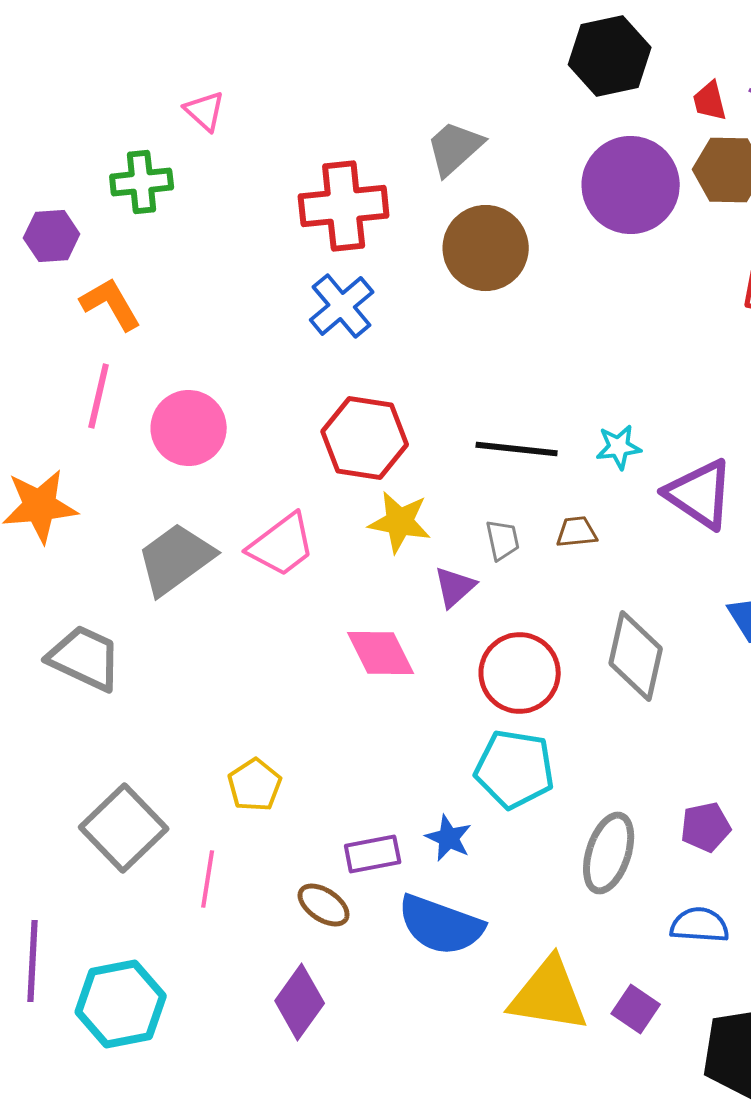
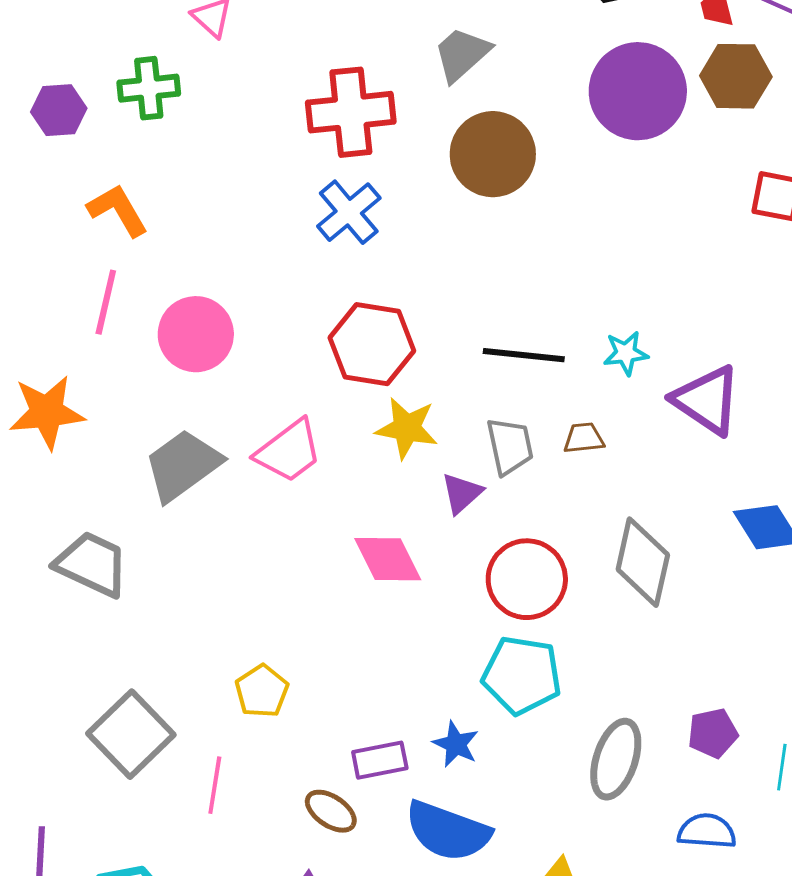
purple hexagon: (52, 236) -> (59, 110), moved
gray trapezoid: (503, 540) -> (510, 446), size x1.4

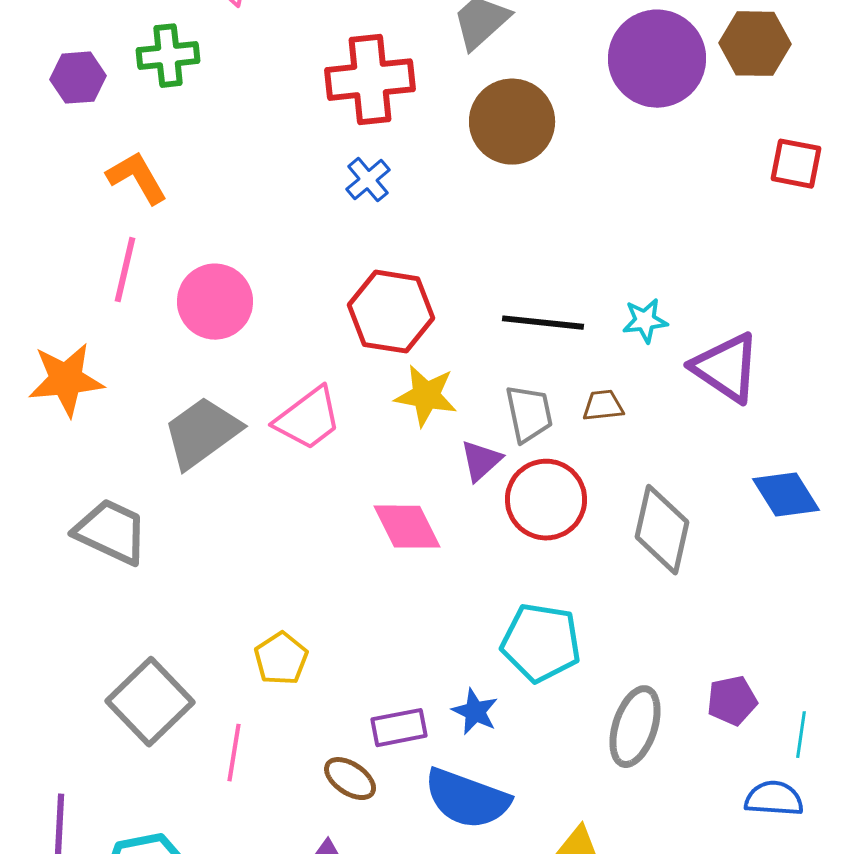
blue cross: (349, 212) -> (368, 180), size x0.7
red circle: (527, 579) -> (546, 500), moved
blue semicircle: (707, 831) -> (774, 799), moved

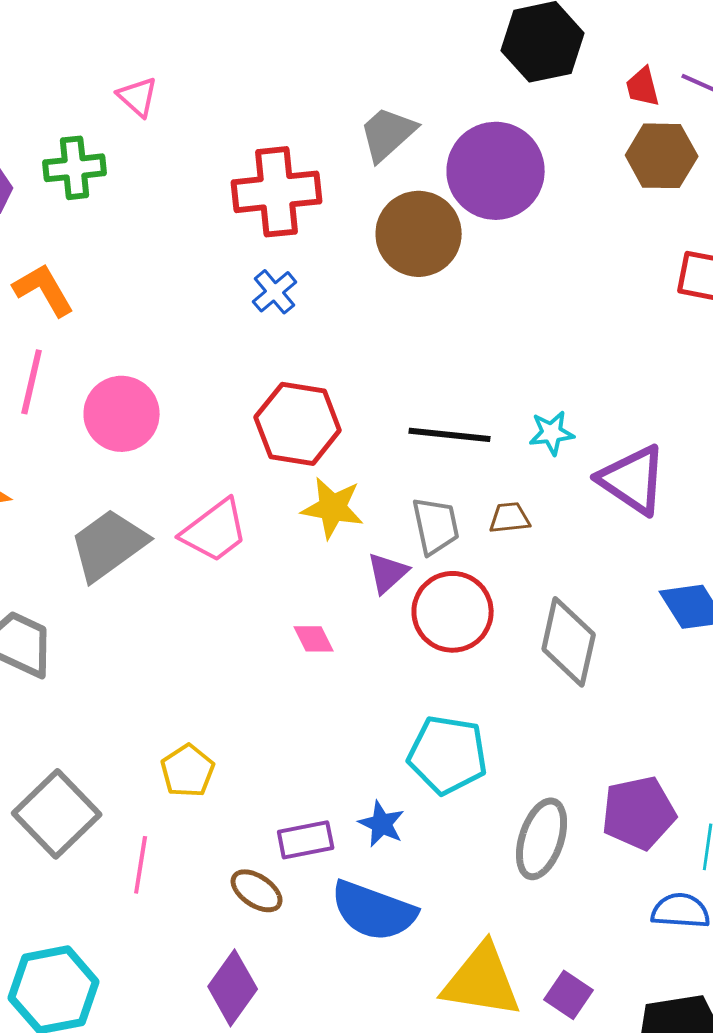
purple circle: (657, 59) -> (496, 171), moved
pink diamond: (407, 527) -> (314, 639), size x0.6
purple pentagon: (732, 701) -> (639, 813), size x1.5

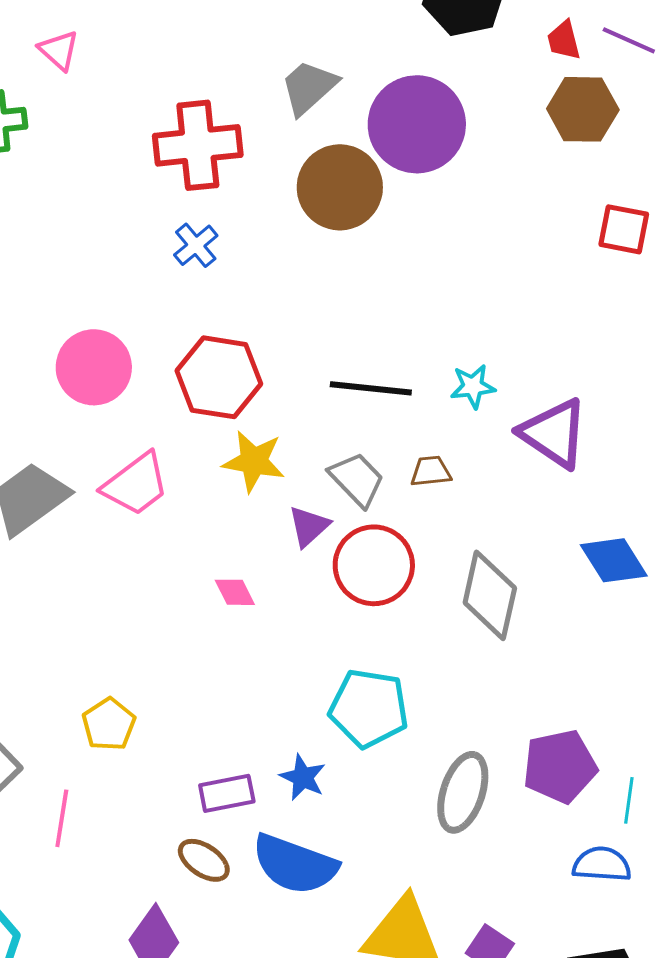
pink circle: (122, 414) -> (94, 367), moved
gray trapezoid: (436, 526) -> (357, 479), turned -32
brown ellipse: (257, 891) -> (204, 860), moved

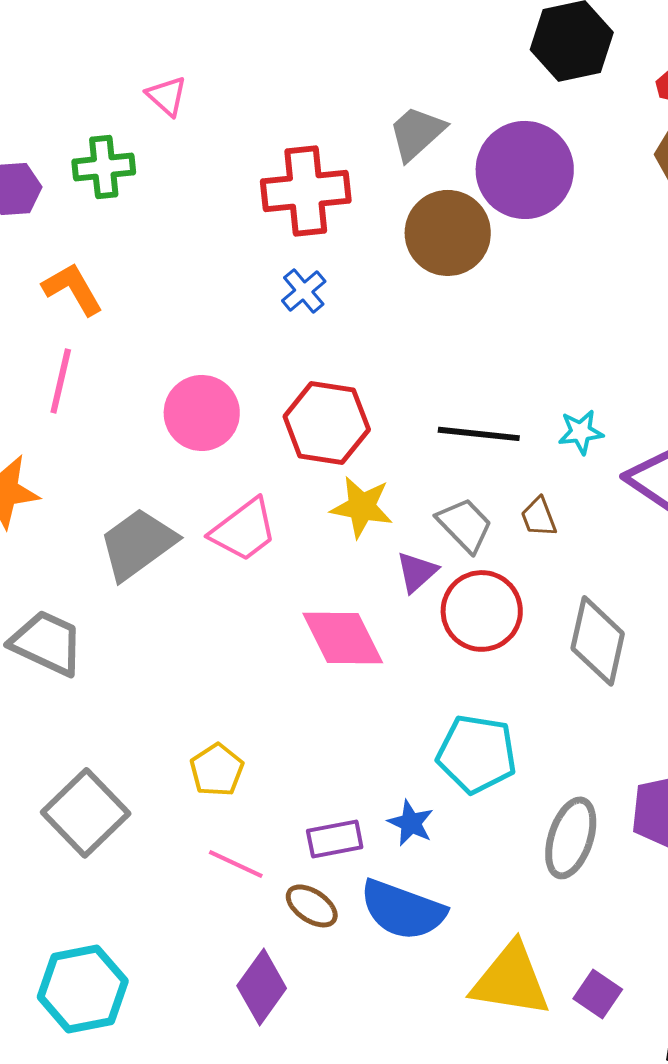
brown trapezoid: (431, 471) -> (539, 517), turned -105
pink diamond: (235, 592) -> (343, 638), size x2.0
pink line: (62, 818) -> (236, 864), moved, turned -74

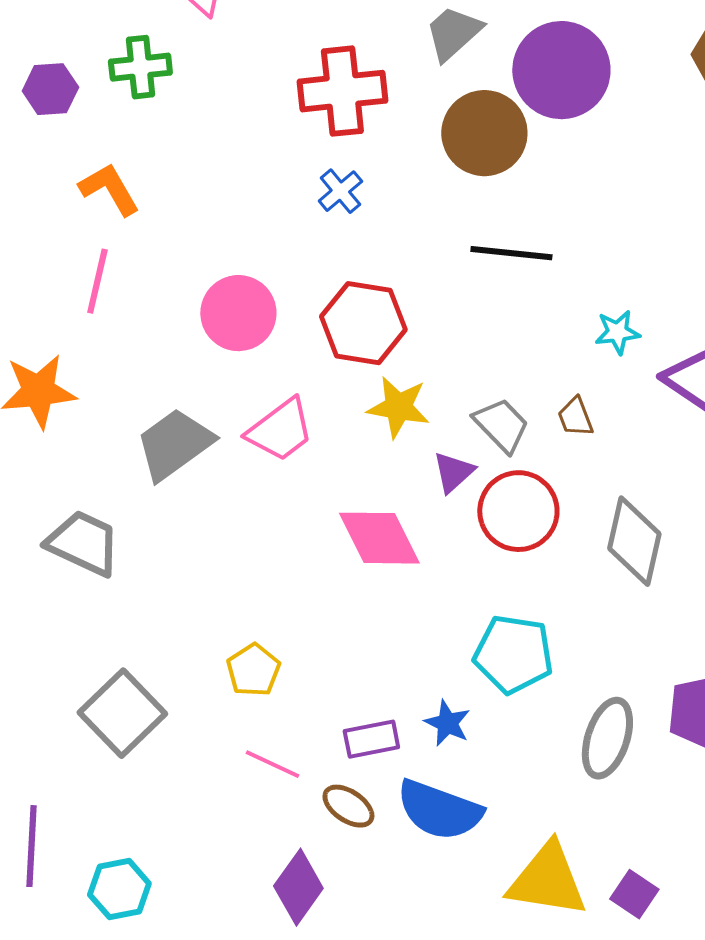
black line: (479, 434) -> (511, 253), moved
cyan hexagon: (83, 989) -> (119, 889), size x0.7

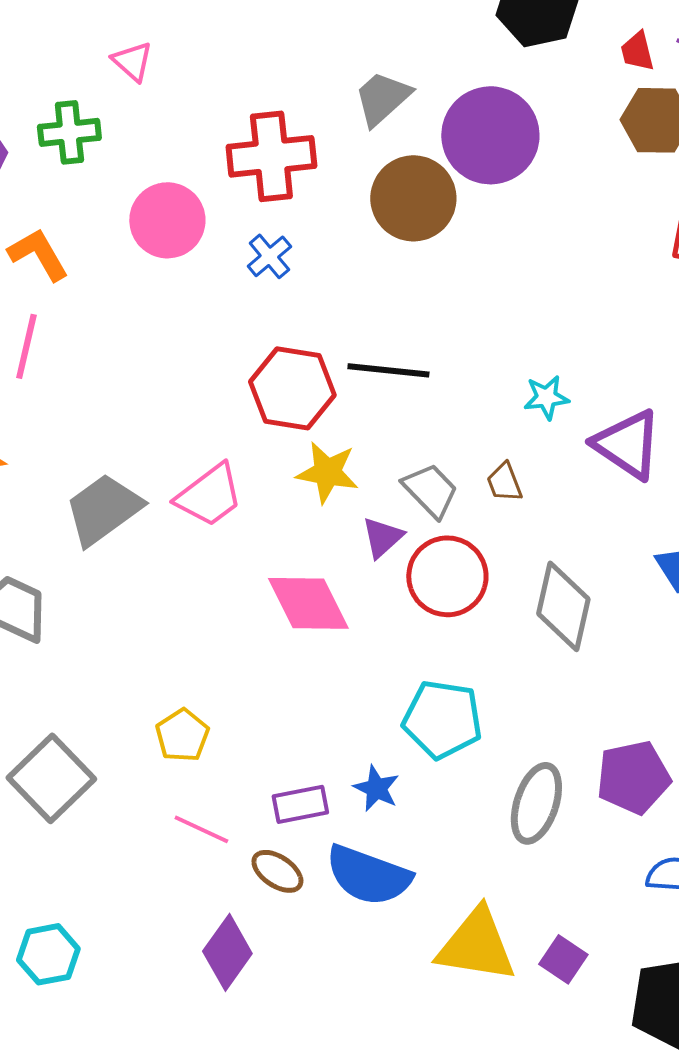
black line: (511, 253) -> (388, 370), moved
pink circle: (238, 313) -> (167, 220), moved

